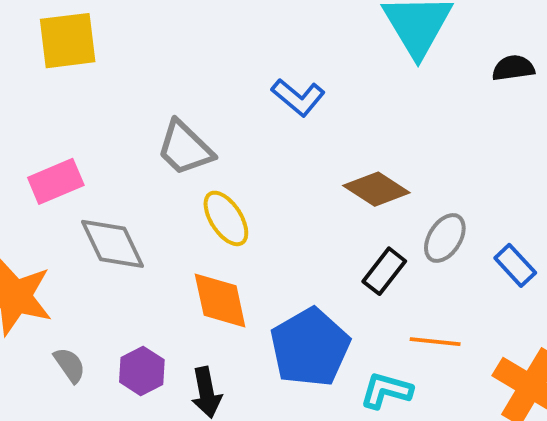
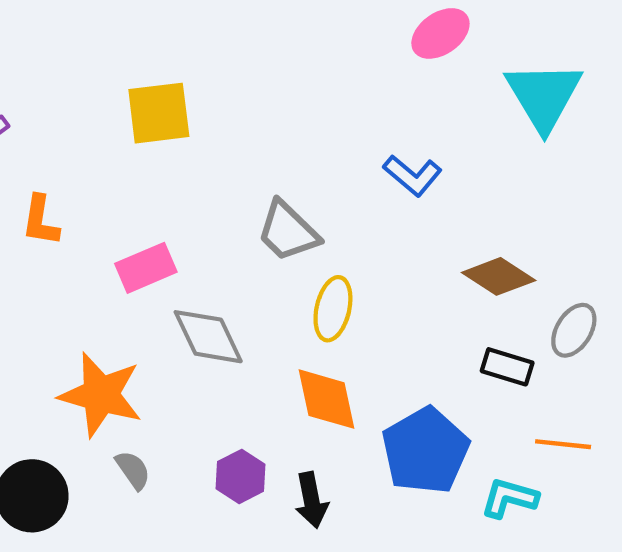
yellow ellipse: (226, 218) -> (333, 309), turned 46
black rectangle: (384, 271) -> (507, 367), turned 69
gray semicircle: (70, 365) -> (133, 470), moved

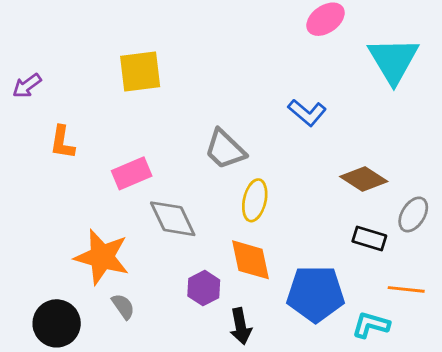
blue pentagon: (425, 451) -> (316, 294), turned 30
purple hexagon: (240, 476) -> (204, 288), moved

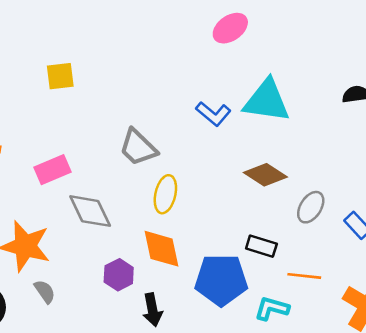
cyan triangle: (393, 60) -> (267, 101), moved, turned -51
yellow square: (140, 72) -> (60, 76), size x0.7
black rectangle: (369, 239) -> (261, 246), moved

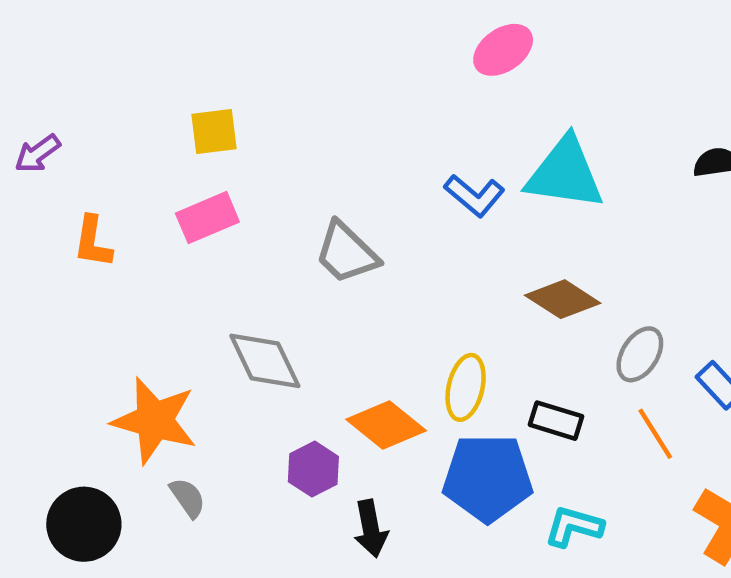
pink rectangle: (53, 170) -> (207, 218), moved
yellow ellipse: (165, 194) -> (466, 387), moved
orange diamond: (161, 249) -> (386, 425), turned -39
orange line: (304, 276) -> (655, 434), moved, turned 52

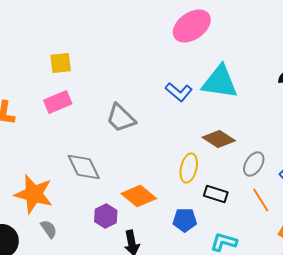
pink ellipse: (503, 50) -> (192, 26), size x1.4
yellow ellipse: (466, 387) -> (189, 168), moved
blue pentagon: (488, 478) -> (185, 220), size x0.6

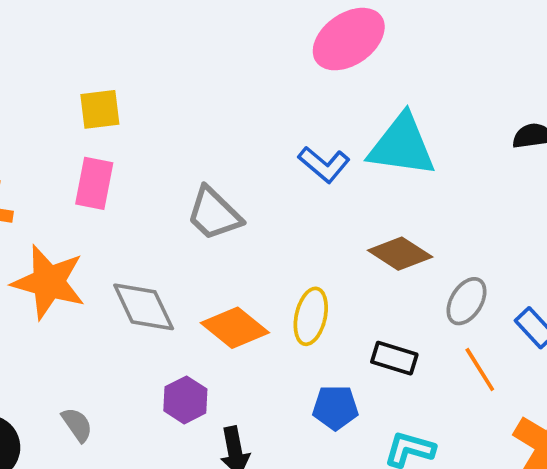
pink rectangle: (58, 102) -> (94, 183), turned -56
yellow ellipse: (189, 168) -> (311, 316), moved
orange star: (34, 194) -> (49, 282), moved
orange diamond: (139, 196) -> (235, 328), moved

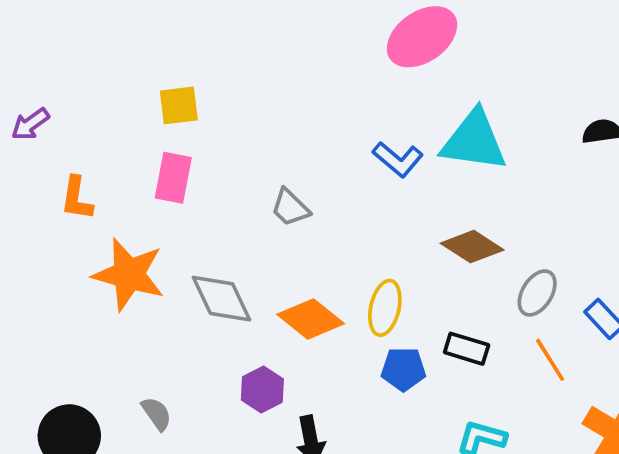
gray trapezoid: (214, 214) -> (290, 208), size x0.7
blue pentagon: (335, 408) -> (403, 369), moved

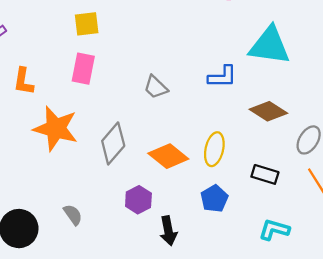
blue L-shape: (398, 159) -> (222, 77), moved, turned -40
gray diamond: (222, 299) -> (113, 143), turned 66
blue pentagon: (403, 369) -> (214, 199), moved, turned -30

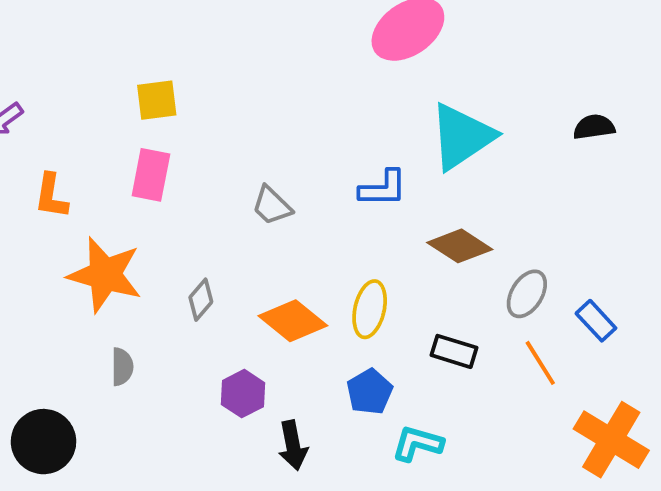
cyan triangle: (270, 46) -> (462, 137), turned -42
gray diamond: (113, 143) -> (201, 300), size x0.6
gray semicircle: (73, 215) -> (122, 367), moved, turned 35
cyan L-shape: (274, 230) -> (418, 443), moved

